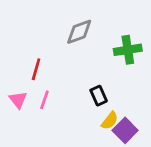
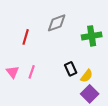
red line: (36, 69) -> (26, 37), moved
yellow semicircle: (110, 121) -> (87, 76), moved

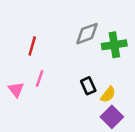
gray diamond: (57, 23) -> (87, 34), moved
pink line: (32, 72) -> (40, 78), moved

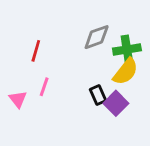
yellow semicircle: (108, 95) -> (126, 72), moved, size x1.5
purple square: (112, 117) -> (116, 103), moved

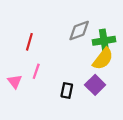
black rectangle: (98, 95) -> (67, 90), moved, turned 35

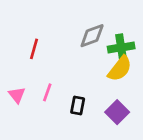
pink line: (36, 71) -> (47, 92), moved
purple square: (95, 85) -> (117, 112), moved

